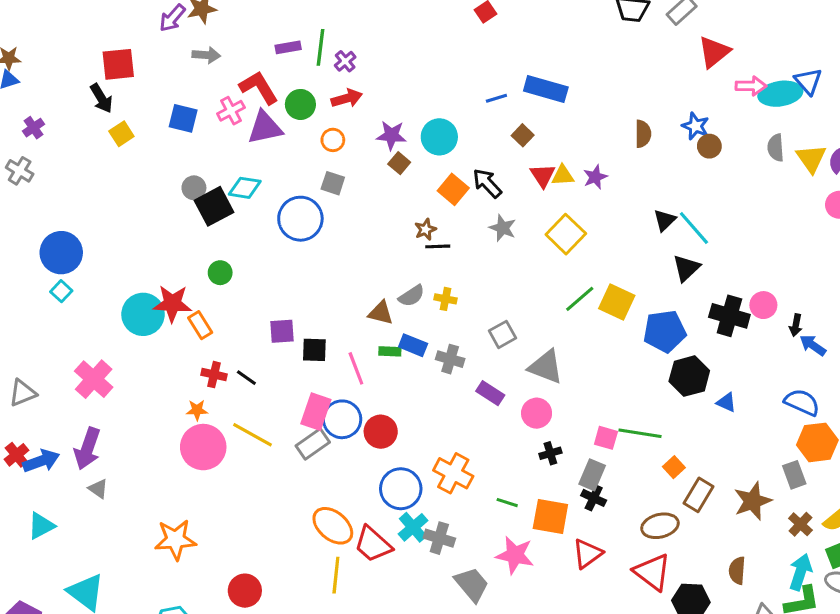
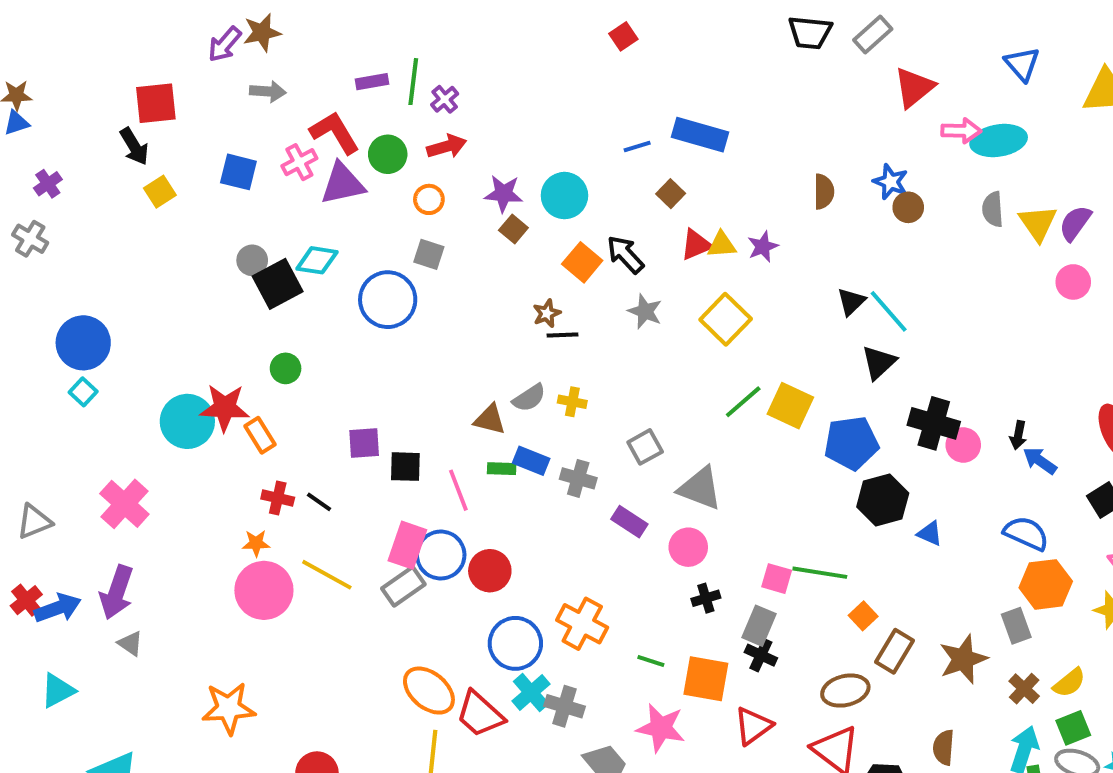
blue triangle: (808, 81) -> (1022, 64), moved
red triangle: (543, 175) -> (696, 245), turned 40
pink circle: (763, 305) -> (963, 445), moved

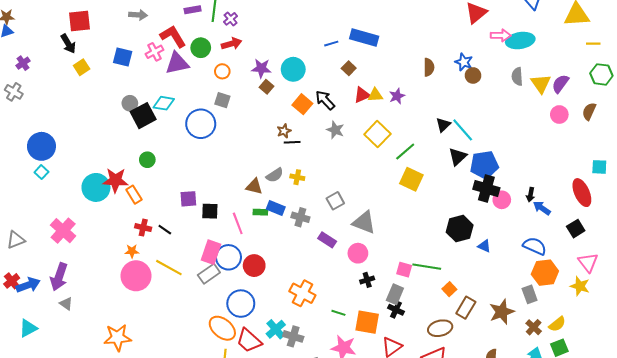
green line: (743, 402) -> (405, 151), moved
blue pentagon: (851, 443) -> (484, 165), moved
blue circle: (515, 643) -> (241, 304), moved

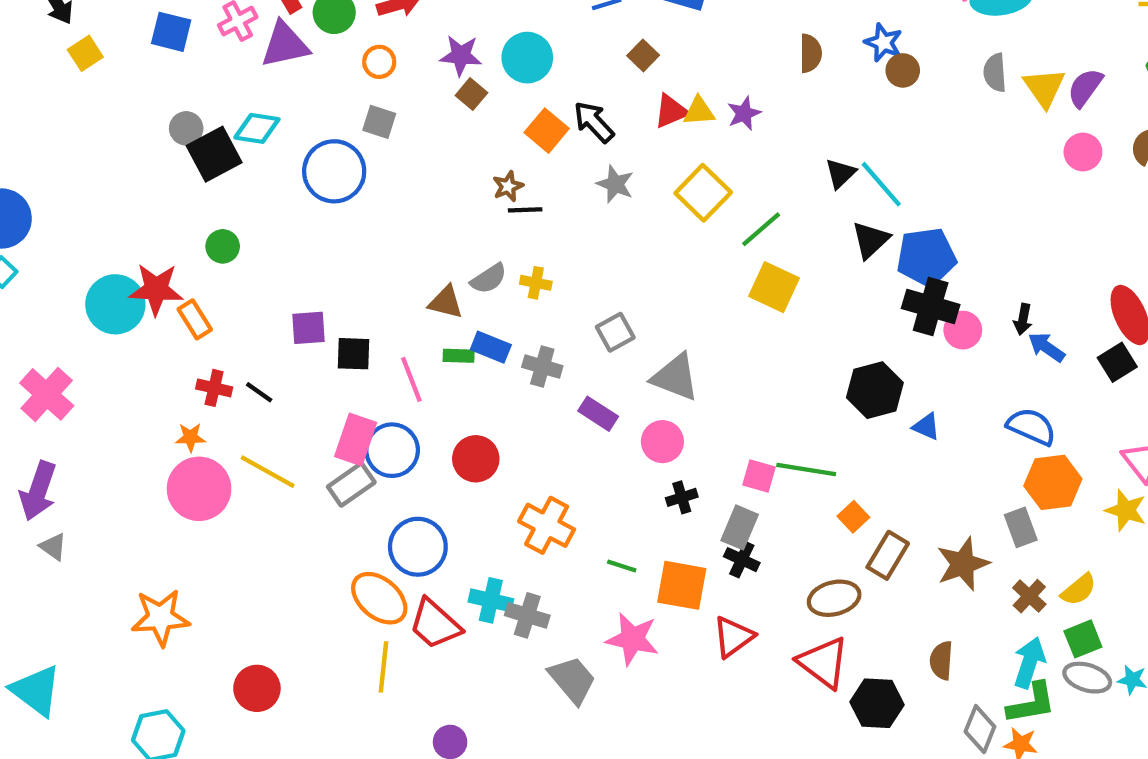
black square: (576, 229) -> (1117, 362), moved
red circle: (254, 266) -> (476, 459), moved
cyan cross: (276, 329) -> (491, 600), turned -36

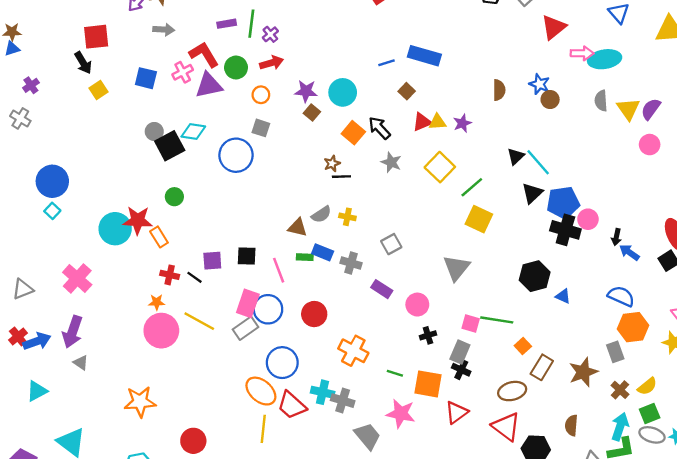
purple square: (308, 328) -> (212, 261), moved
pink circle: (963, 330) -> (588, 219), moved
gray triangle: (675, 377) -> (456, 268), moved, turned 48

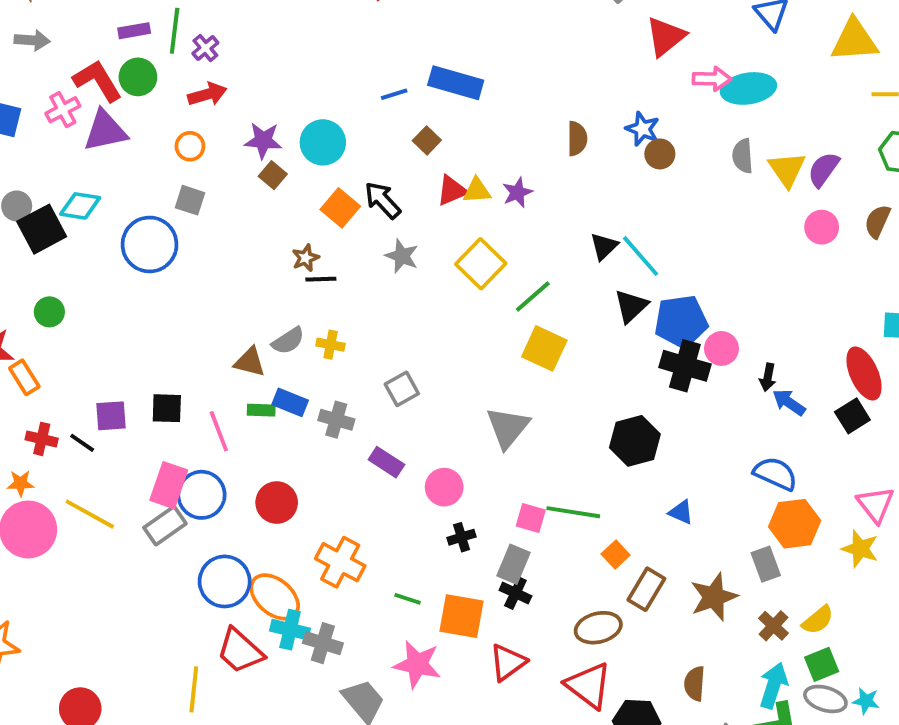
green circle: (236, 68) -> (138, 77), moved
blue triangle: (563, 296) -> (681, 512), moved
orange ellipse: (261, 391) -> (275, 597), moved

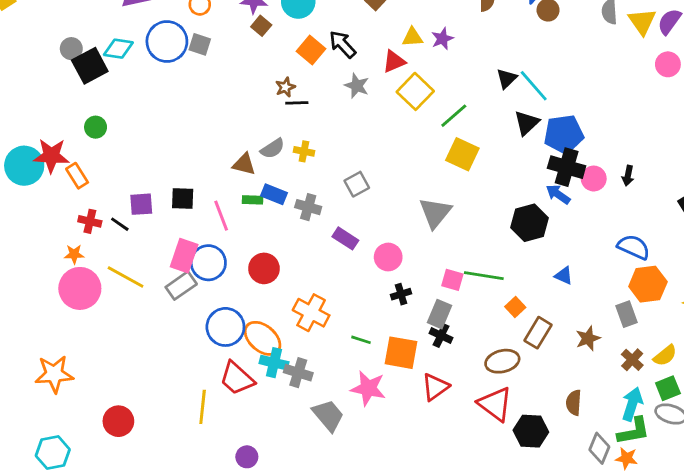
red triangle: (452, 191) -> (394, 61), moved
blue circle: (150, 244) -> (167, 41), moved
pink circle: (721, 348) -> (594, 179), moved
blue arrow: (789, 402) -> (558, 194), moved
brown star: (714, 597) -> (588, 338), size x0.7

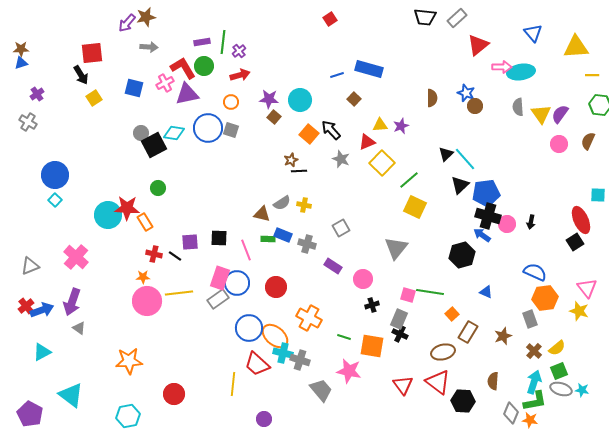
yellow line: (126, 277) -> (179, 293), turned -36
red triangle: (435, 387) -> (403, 385), moved, turned -30

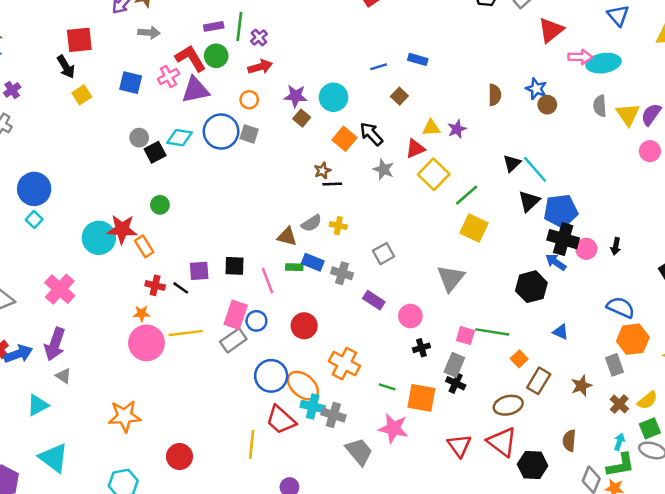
blue rectangle: (369, 69) -> (418, 59), size x0.6
black square: (154, 145) -> (155, 152), size x0.7
blue circle: (237, 283) -> (256, 321), size x0.7
cyan triangle: (42, 352) -> (38, 405), moved
cyan arrow: (534, 382) -> (619, 442), size x0.6

